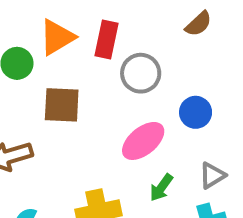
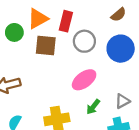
brown square: (62, 105) -> (46, 46), moved
blue circle: (196, 112) -> (121, 49), moved, size x1.5

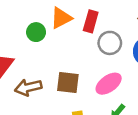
brown square: (46, 46) -> (68, 82), moved

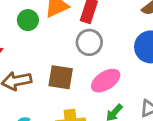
gray circle: (110, 43) -> (89, 42), moved

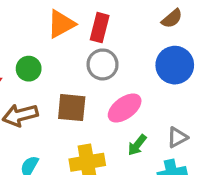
green circle: (28, 20) -> (29, 69), moved

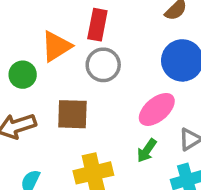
orange triangle: (61, 24) -> (56, 46), moved
pink ellipse: (125, 108) -> (157, 109), moved

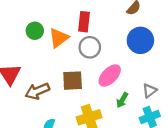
green circle: (23, 75) -> (35, 31), moved
pink ellipse: (157, 109) -> (110, 76), moved

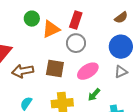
gray triangle: (150, 91) -> (121, 72), moved

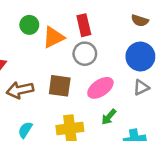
brown semicircle: (121, 18) -> (140, 21), turned 56
red rectangle: (76, 20) -> (84, 25), turned -30

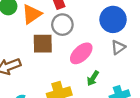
brown square: (60, 86) -> (43, 44), moved

